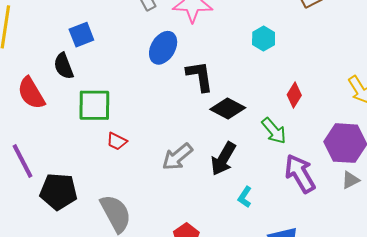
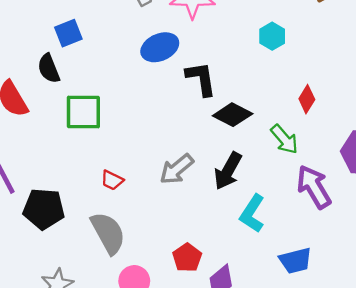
blue ellipse: (163, 48) -> (160, 47), turned 36
red trapezoid: (117, 141) -> (112, 180), moved
cyan L-shape: (245, 197) -> (252, 213), size x1.6

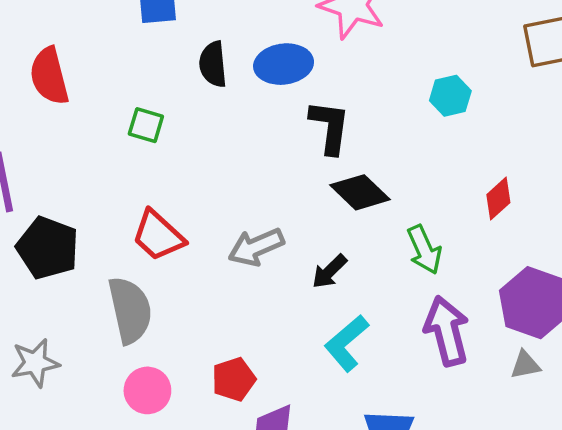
black semicircle: (49, 68) -> (213, 64), moved
red diamond: (307, 99) -> (498, 199), moved
green square: (83, 112) -> (146, 125), size x0.6
black arrow: (228, 171) -> (329, 271), size x0.7
red trapezoid: (112, 180) -> (158, 236), size x1.6

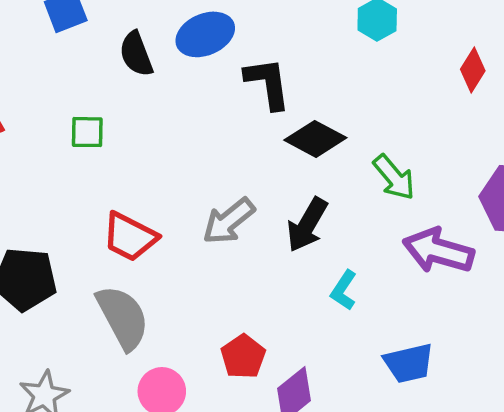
red diamond: (498, 199) -> (473, 70), moved
black arrow: (329, 271) -> (307, 225), size x1.4
purple arrow: (447, 331) -> (438, 251), turned -44
cyan L-shape: (347, 343) -> (344, 290), size x0.7

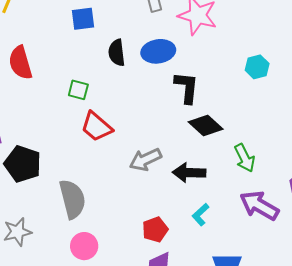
black arrow: (307, 225) -> (189, 173), turned 48
red trapezoid: (130, 237) -> (96, 127), moved
red pentagon: (243, 357) -> (155, 230), moved

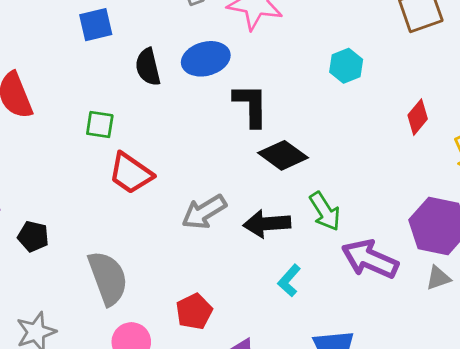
green arrow: (245, 158) -> (325, 211), moved
black pentagon: (23, 164) -> (33, 236), size x0.6
red pentagon: (155, 230) -> (194, 311), moved

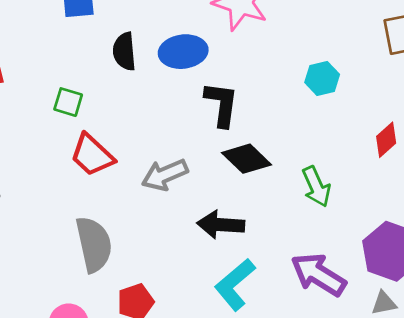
green arrow: (325, 211) -> (316, 187), moved
gray arrow: (204, 212) -> (165, 175), moved
gray semicircle: (108, 278) -> (94, 244), moved
cyan L-shape: (289, 281) -> (235, 285), size x1.6

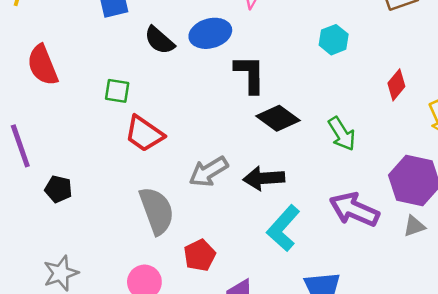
black semicircle: (124, 51) -> (159, 40), turned -36
gray arrow: (165, 175) -> (208, 172), moved

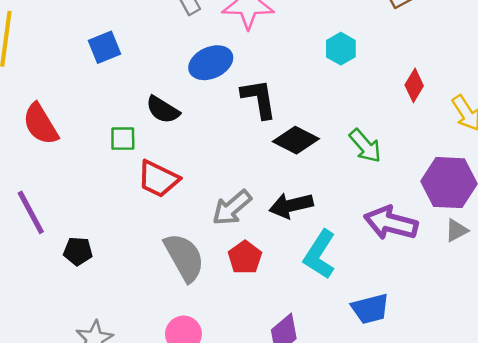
black semicircle: (159, 40) -> (163, 110), moved
red pentagon: (200, 255) -> (245, 257), moved

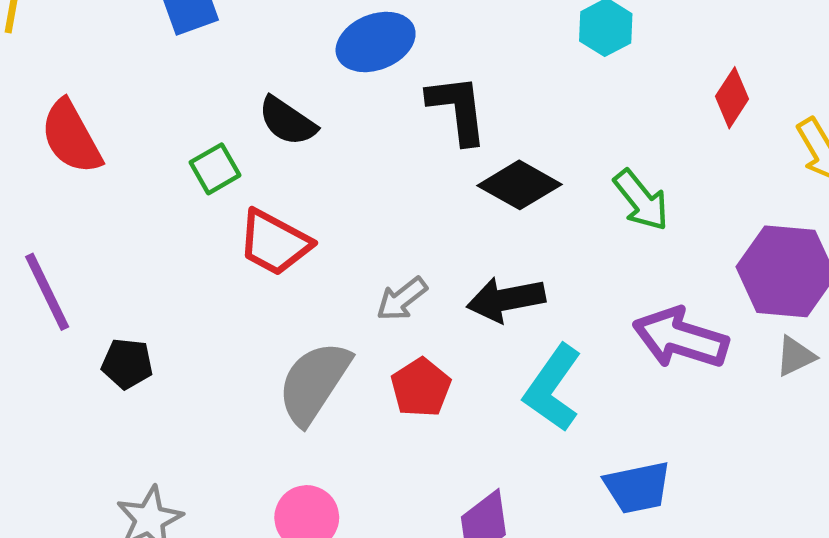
green square: (123, 139) -> (215, 169), turned -32
gray arrow: (232, 208) -> (402, 299), size x0.7
gray semicircle: (184, 257) -> (314, 383), turned -120

